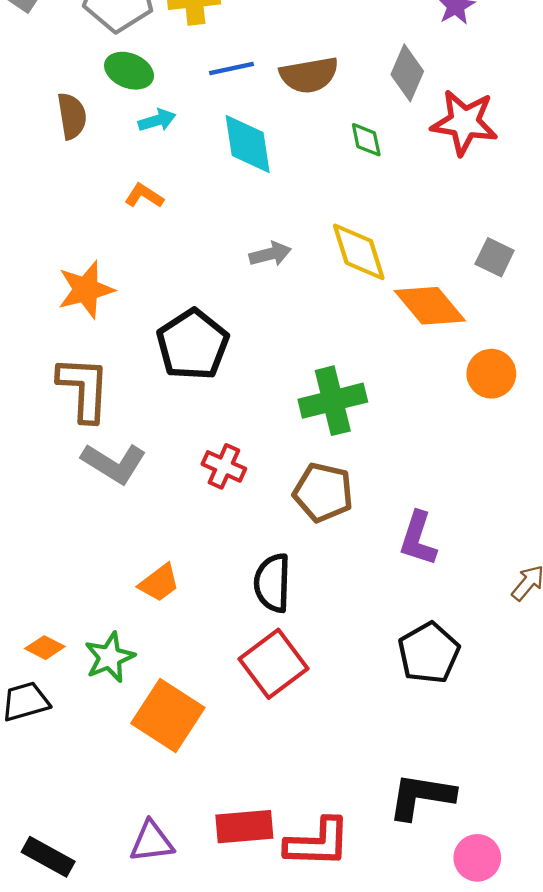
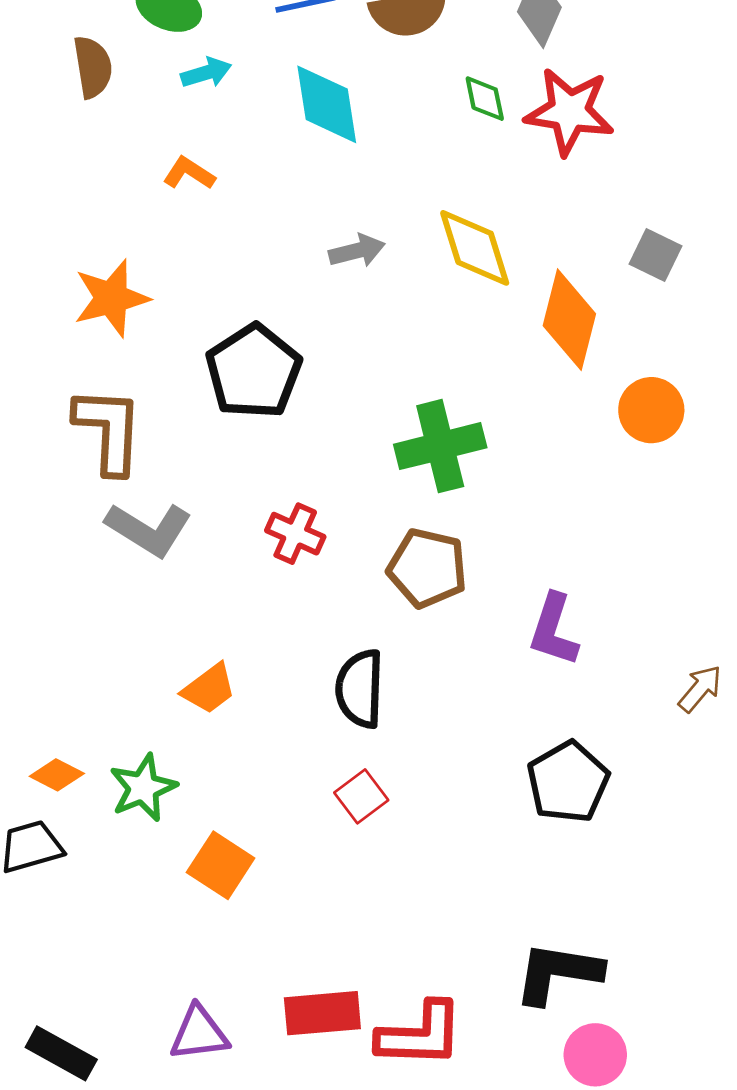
red star: (464, 122) -> (569, 111), moved
orange diamond: (430, 306) -> (569, 320), turned 54
red square: (274, 664) -> (361, 796), size x0.6
orange square: (168, 716) -> (221, 865), size x0.7
pink circle: (477, 858) -> (595, 1055), moved

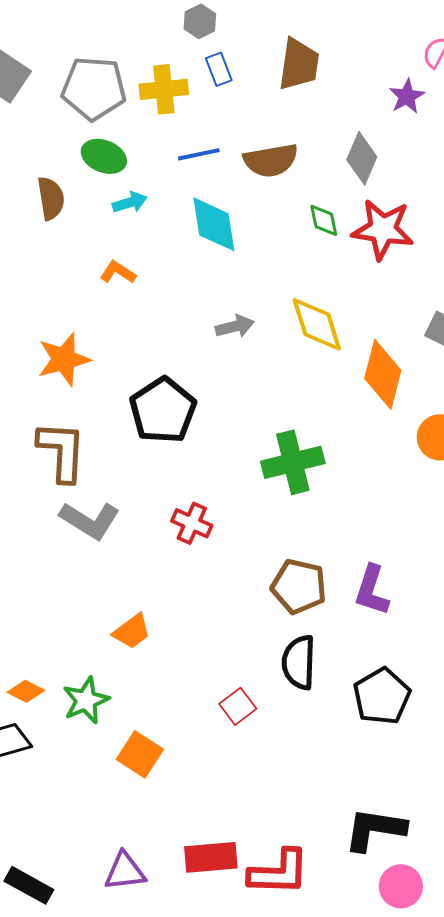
brown pentagon: (427, 568) -> (299, 586), moved
black semicircle: (360, 689) -> (299, 662), moved

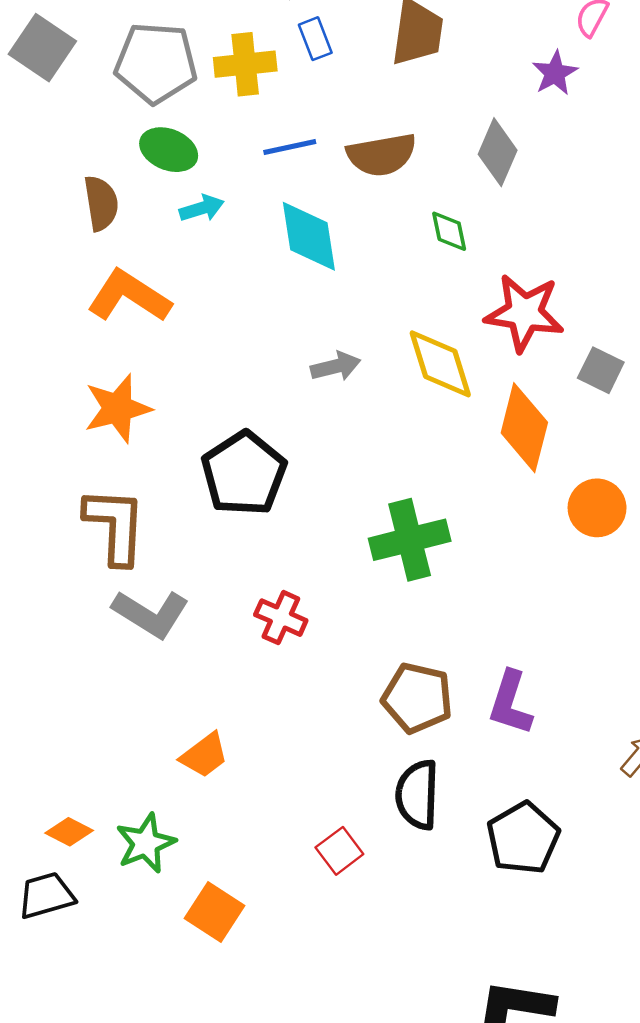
red star: (383, 229) -> (524, 313), moved
orange L-shape: (118, 272) -> (129, 296), moved, size x1.8

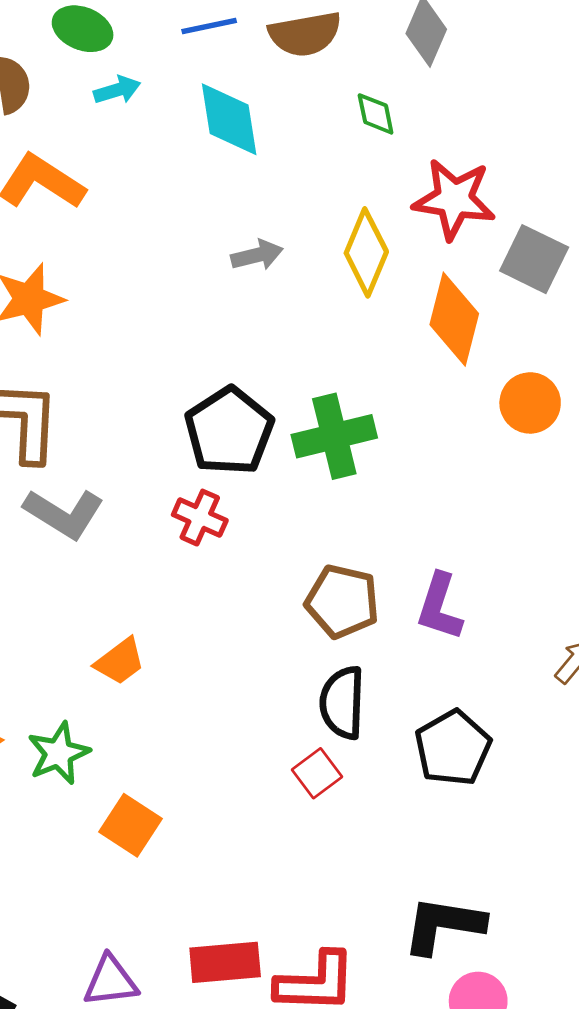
yellow diamond: (440, 364) -> (366, 252), turned 40
gray square: (601, 370) -> (534, 259), size x1.4
black pentagon: (244, 473) -> (229, 431), moved
red square: (339, 851) -> (317, 773), moved

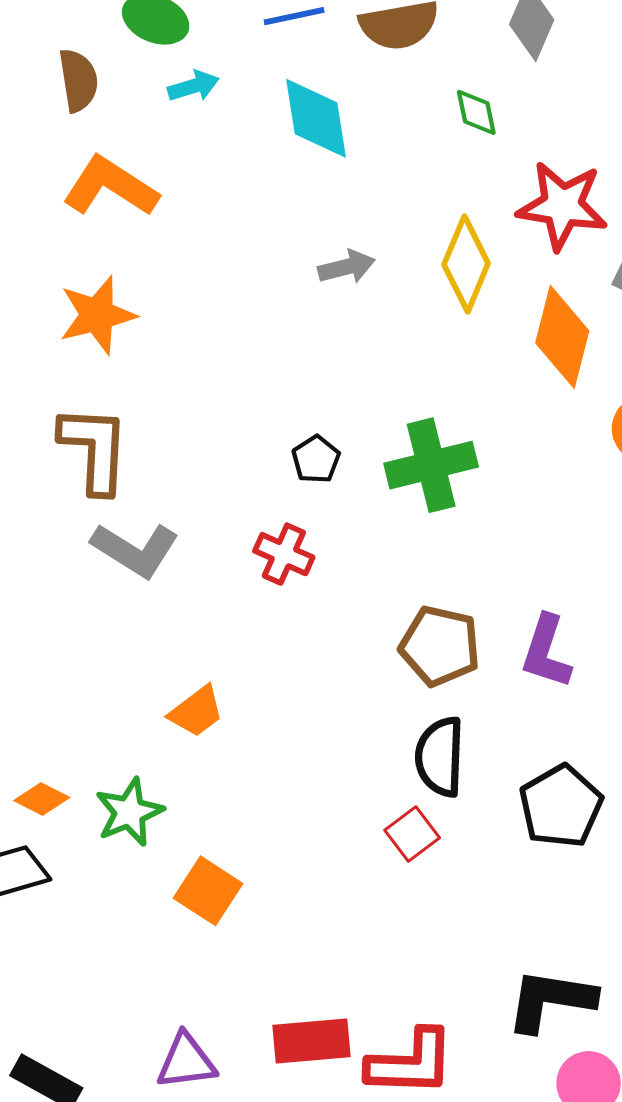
black pentagon: (229, 431) -> (316, 459), size x0.5

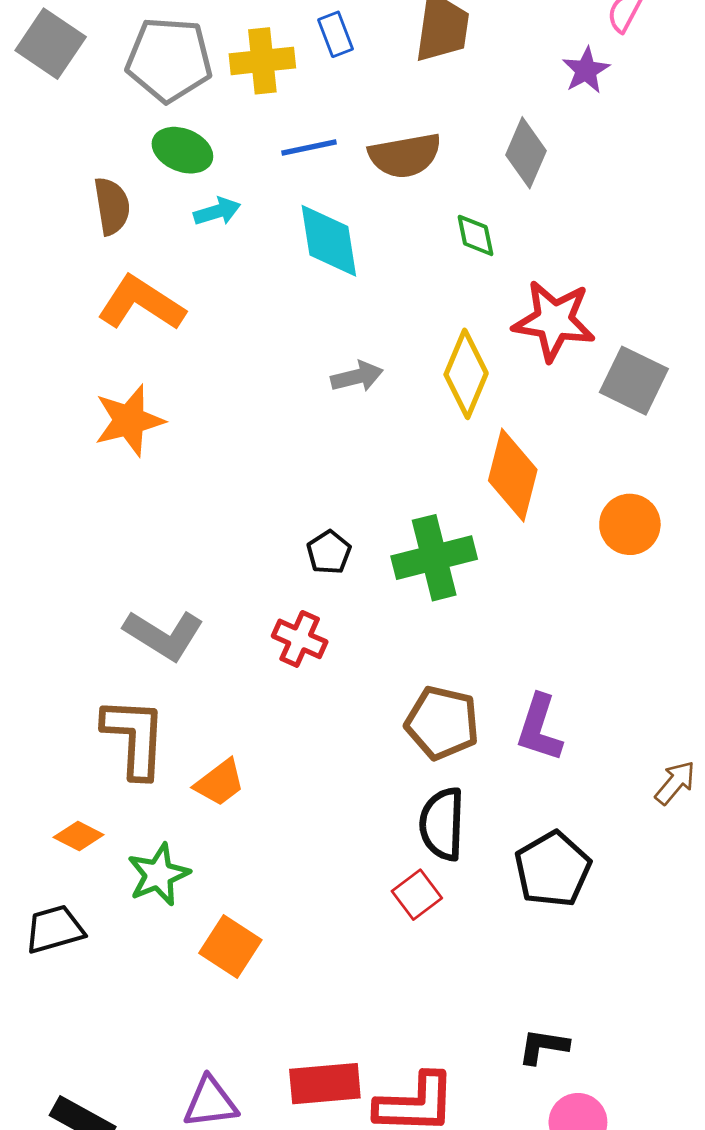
orange diamond: (562, 337) -> (513, 475), moved
brown L-shape: (94, 449) -> (135, 737), moved
orange diamond: (42, 799) -> (79, 836), moved
black L-shape: (551, 1000) -> (543, 1046), size x0.6

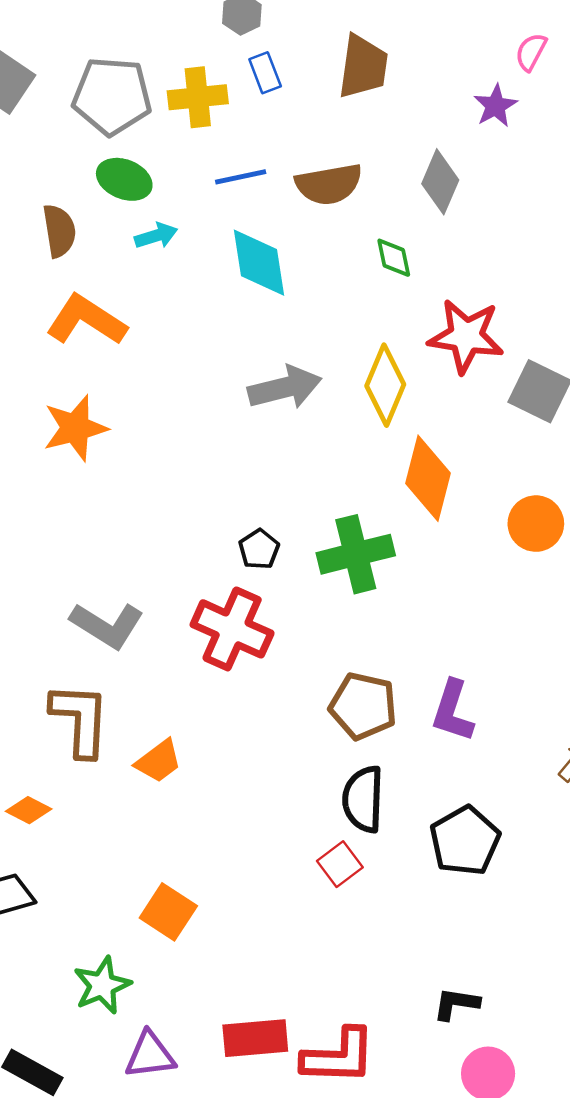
gray arrow: (357, 377) -> (285, 388), size x1.5
red cross: (300, 639) -> (232, 629), size x1.6
green star: (158, 875) -> (102, 985), moved

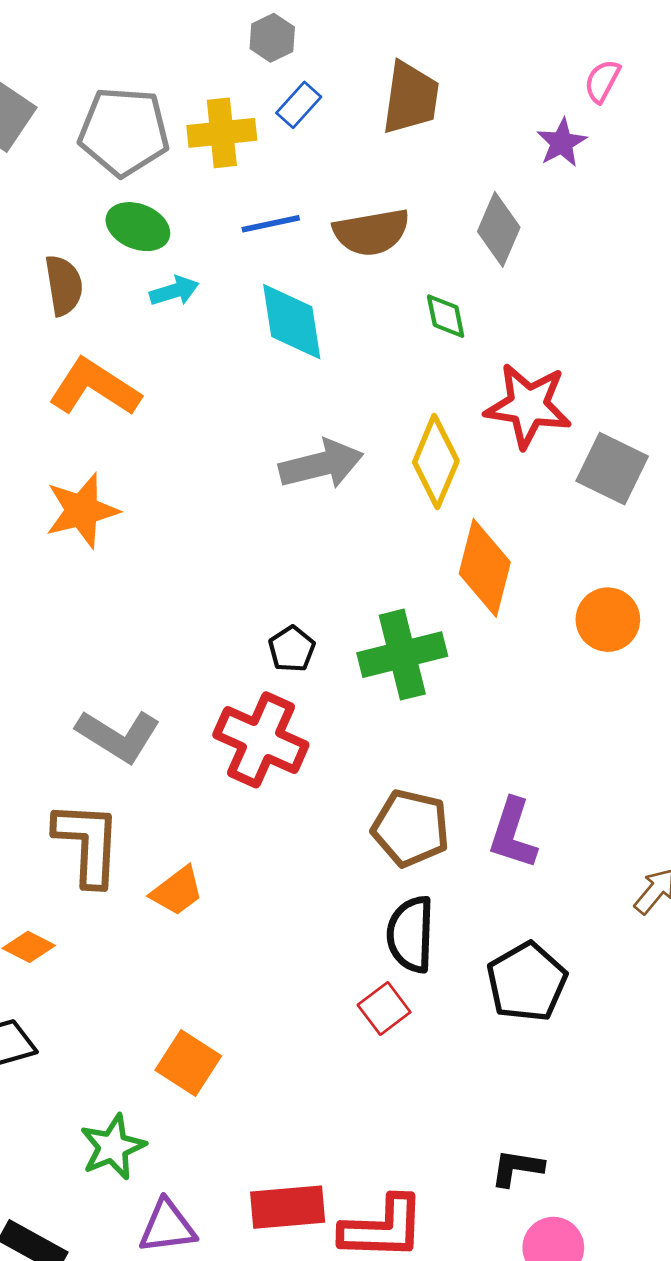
blue rectangle: (265, 73) -> (299, 105), turned 63

